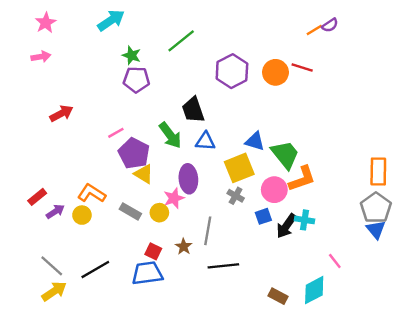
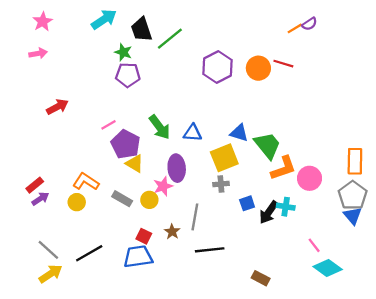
black trapezoid: (193, 110) -> (141, 30), moved
pink circle: (274, 190) -> (310, 178), moved
gray cross: (236, 196) -> (221, 184), turned -35
purple arrow: (55, 211) -> (40, 199), moved
cyan diamond: (314, 290) -> (328, 268), moved, turned 64

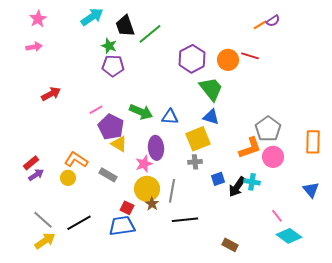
green arrow: (160, 127) -> (141, 112), turned -30
green trapezoid: (267, 145) -> (211, 89), moved
gray pentagon: (353, 195) -> (268, 129), moved
yellow circle: (149, 200) -> (147, 189), moved, size x1.6

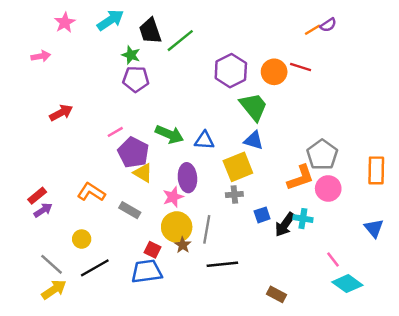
pink star: (38, 19) -> (65, 23), moved
yellow circle: (68, 178) -> (82, 239), moved

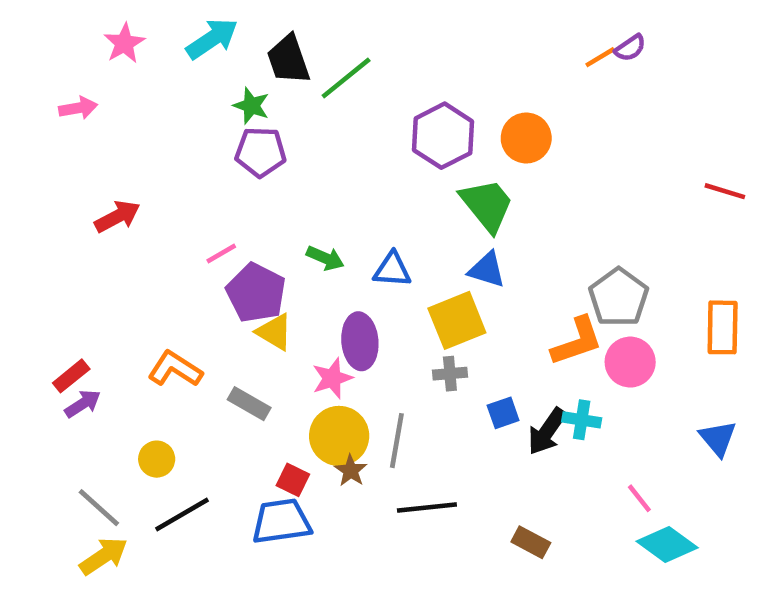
red line: (301, 67) -> (725, 191), moved
green arrow: (169, 134) -> (325, 258), size x0.7
brown rectangle: (276, 294) -> (531, 542), moved

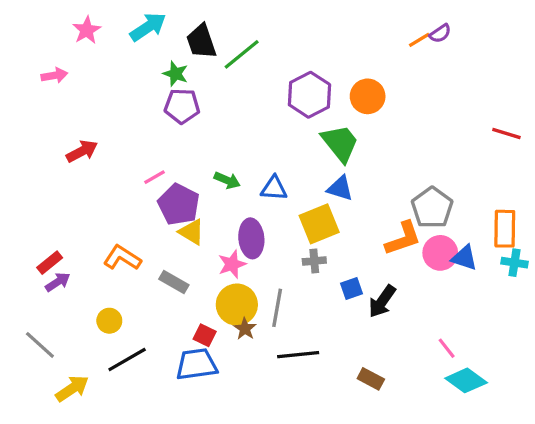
cyan cross: (582, 420) -> (514, 263), moved
blue triangle: (718, 438) -> (464, 258), moved, turned -32
gray line: (99, 508) -> (40, 345), moved

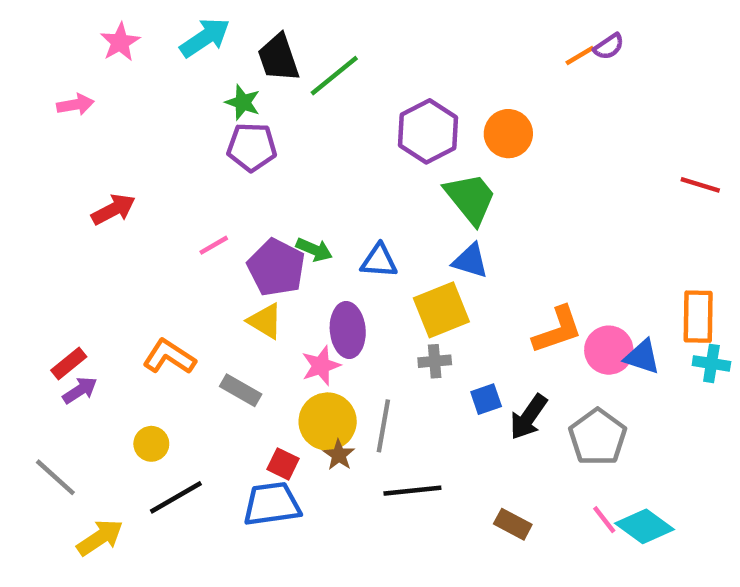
purple pentagon: (179, 204) -> (276, 268), moved
gray pentagon: (432, 208) -> (598, 437), moved
pink line: (447, 348) -> (604, 520), moved

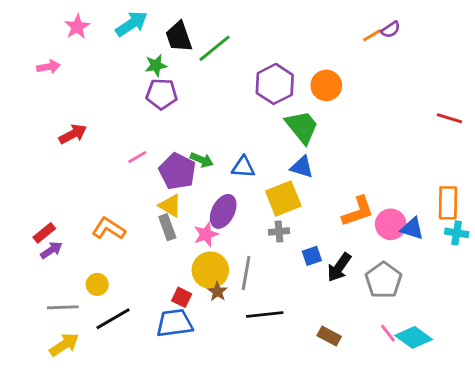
green star: (243, 102) -> (156, 65), turned -30
purple ellipse: (348, 330) -> (223, 211), turned 32
gray rectangle: (241, 390) -> (167, 227), moved, turned 40
gray line: (55, 477) -> (63, 307), moved, turned -44

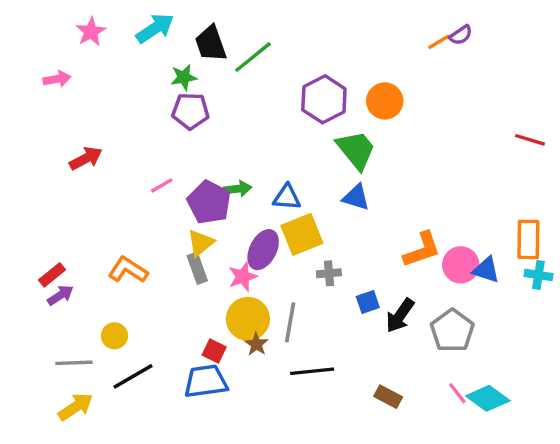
green arrow: (202, 160) -> (238, 189), turned -30
yellow square: (283, 199) -> (302, 234), moved
yellow triangle: (170, 206) -> (201, 243), turned 50

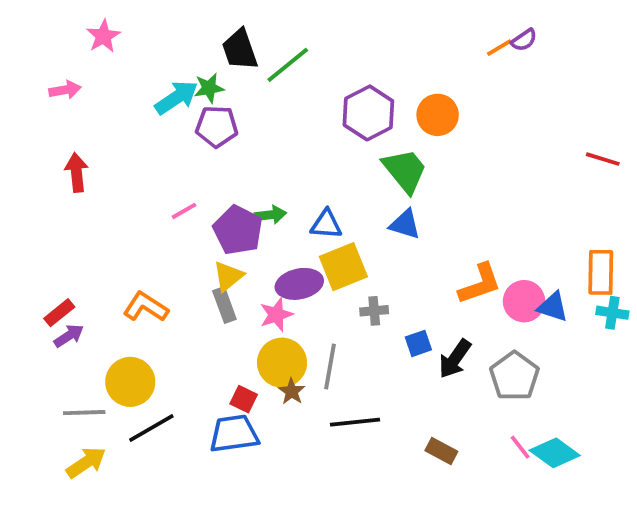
cyan arrow: (155, 28) -> (176, 98), moved
red arrow: (86, 158) -> (77, 173), moved, turned -68
purple ellipse: (263, 250) -> (299, 284), turned 51
yellow circle: (114, 336) -> (130, 382), size x1.6

